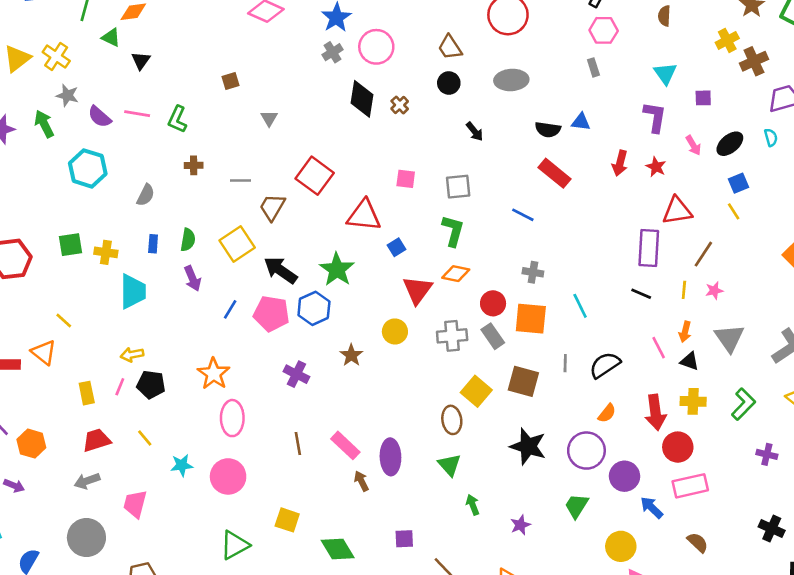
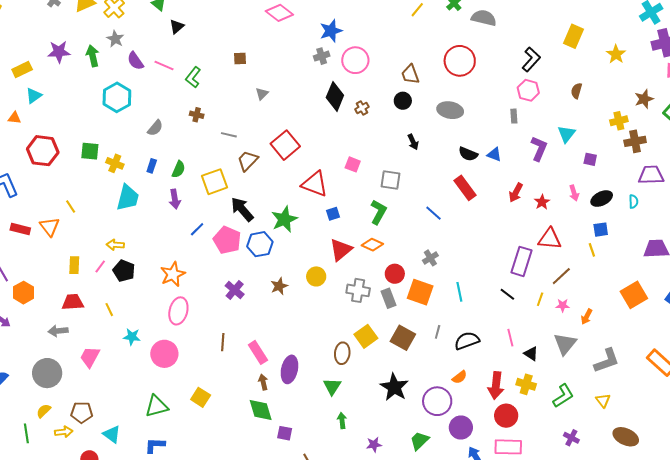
purple L-shape: (655, 117) -> (539, 149), moved
gray cross: (533, 272) -> (430, 258), turned 35
orange arrow: (685, 332) -> (587, 317), moved
green diamond: (338, 549) -> (261, 410), moved

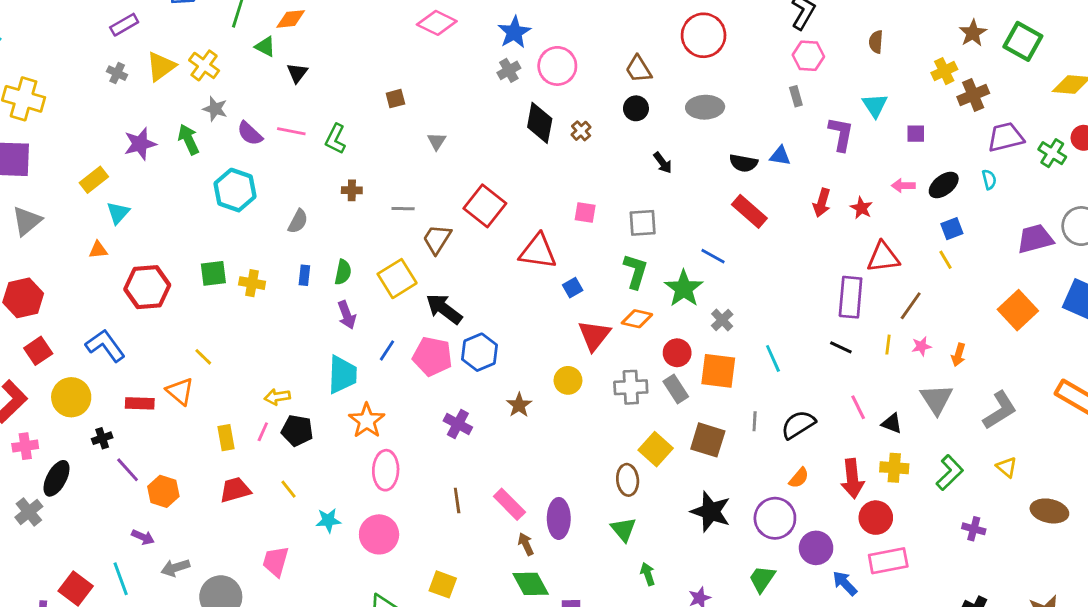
pink arrow: (574, 193) -> (903, 186), turned 119
cyan trapezoid: (128, 198) -> (342, 375), moved
green star: (284, 219) -> (684, 289), moved
gray arrow: (58, 331) -> (175, 568), moved

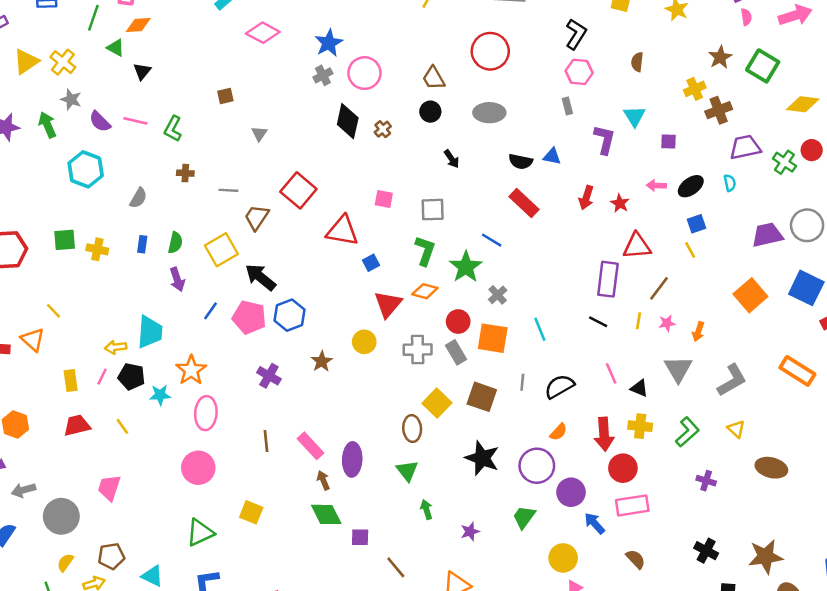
cyan trapezoid: (342, 375) -> (150, 332), moved
cyan star: (328, 520) -> (160, 395), moved

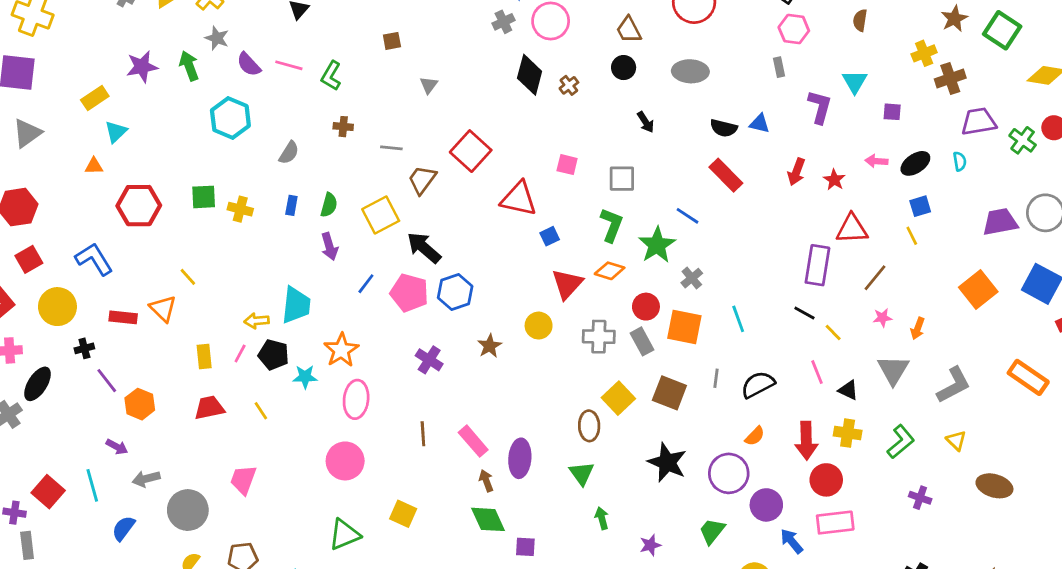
yellow line: (639, 321) -> (833, 332), moved, turned -56

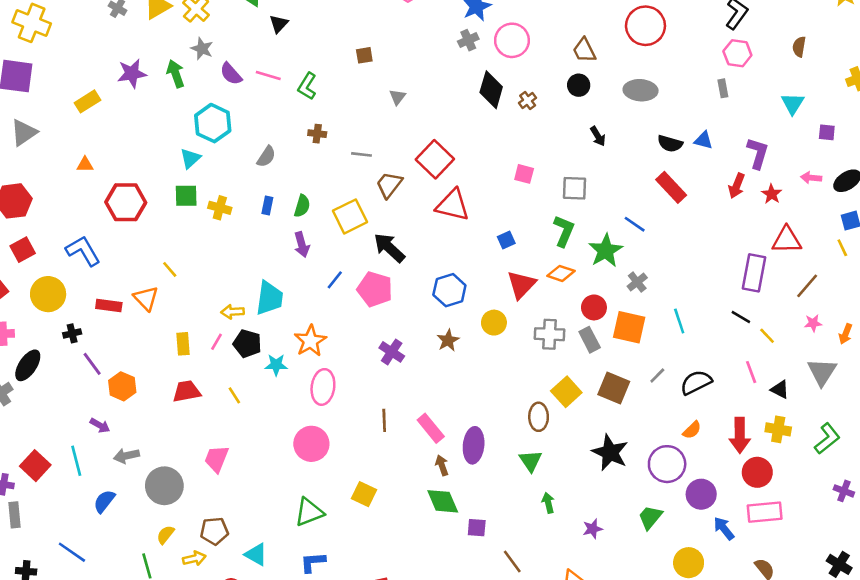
purple L-shape: (820, 107) -> (758, 153), moved
cyan triangle: (116, 132) -> (190, 158), moved
red triangle: (519, 199) -> (453, 205), moved
blue hexagon: (455, 292) -> (449, 290), moved
gray line: (716, 378) -> (657, 375), turned 36

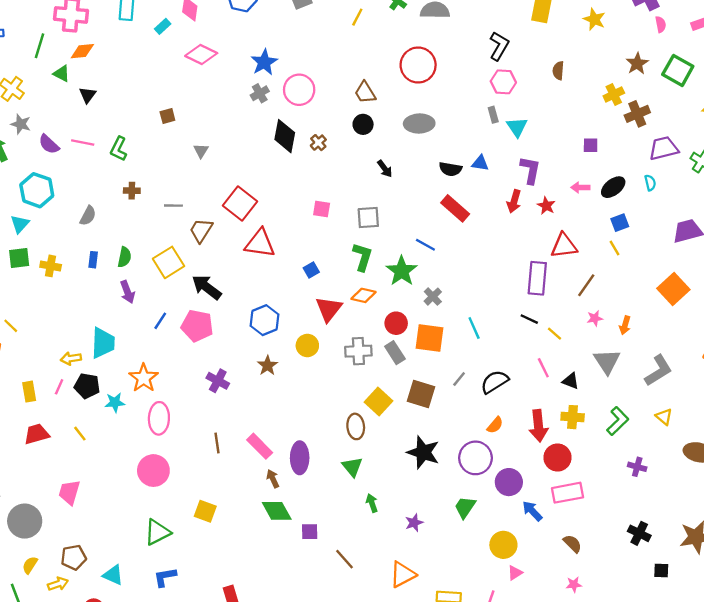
cyan triangle: (793, 103) -> (517, 127), moved

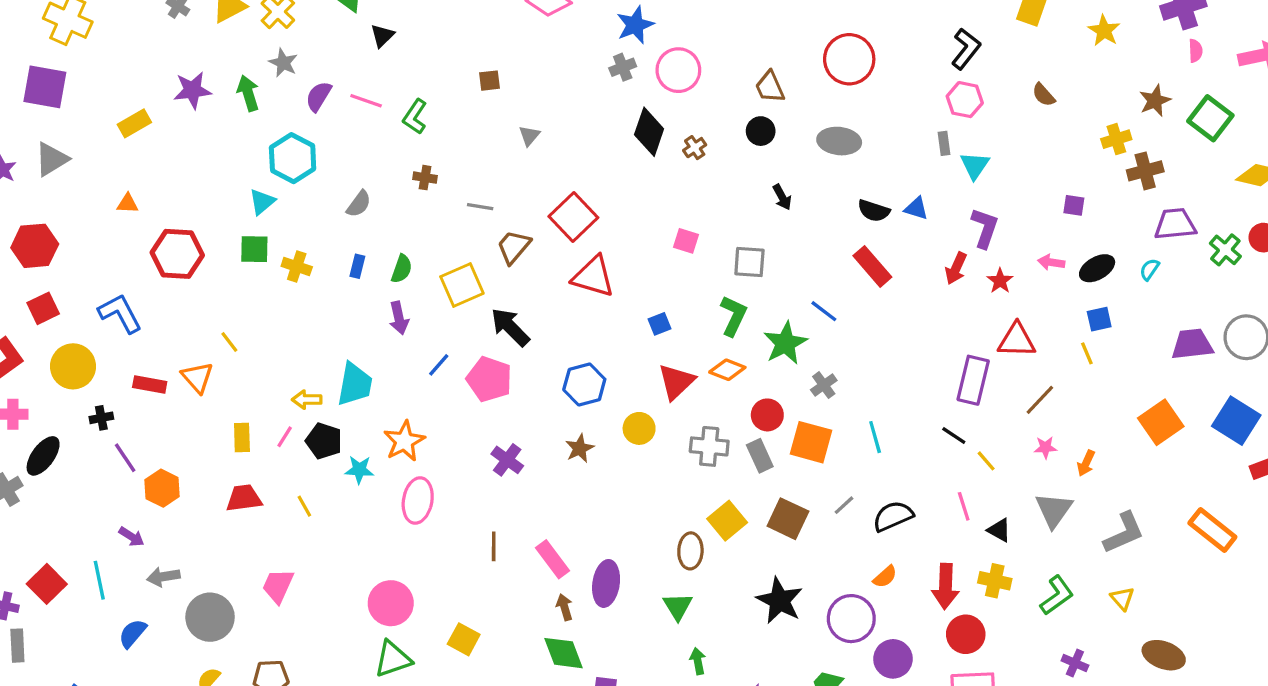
brown semicircle: (558, 71) -> (1044, 95), turned -54
purple semicircle: (49, 144) -> (319, 96), turned 70
cyan semicircle: (650, 183) -> (1149, 269), turned -140
pink circle: (153, 471) -> (391, 603), moved

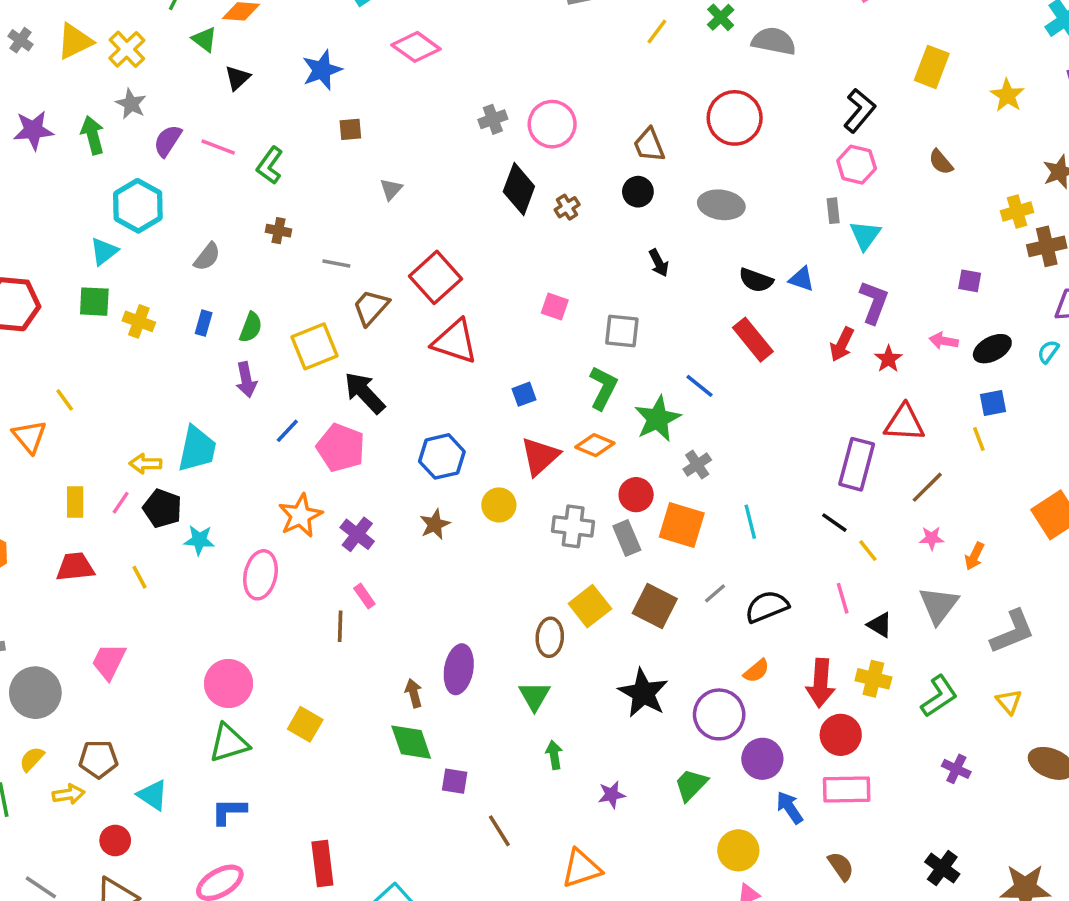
blue star: (635, 25) -> (322, 70), moved
orange star: (404, 441) -> (300, 516), moved
pink rectangle: (552, 559) -> (364, 596), moved, size x0.6

